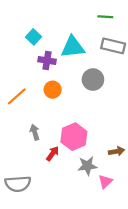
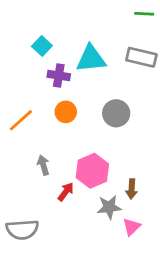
green line: (105, 17) -> (144, 14), moved
gray circle: (93, 80) -> (116, 113), moved
brown arrow: (116, 151) -> (132, 189), moved, turned 104

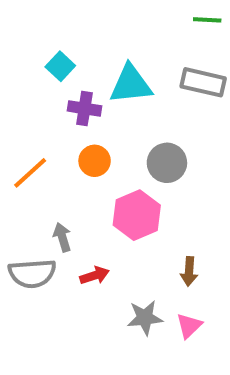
pink hexagon: (92, 171) -> (137, 215), moved
red arrow: (66, 192) -> (95, 275), turned 36
gray star: (109, 207) -> (145, 318), moved
gray semicircle: (22, 230) -> (32, 273), moved

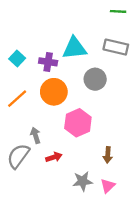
cyan square: (60, 66) -> (17, 59), moved
orange circle: (95, 161) -> (54, 92), size x1.5
gray circle: (167, 163) -> (95, 79), moved
gray semicircle: (32, 273) -> (18, 156), turned 130

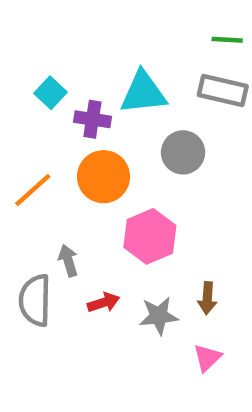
green line: (118, 11) -> (227, 40), moved
cyan square: (17, 59) -> (51, 93), moved
gray semicircle: (18, 156) -> (35, 300), turned -35
gray star: (83, 181) -> (159, 316), moved

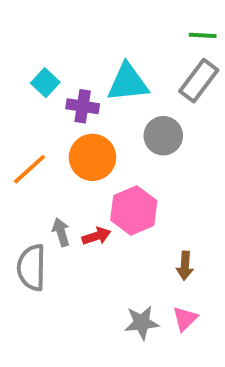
gray rectangle: (223, 91) -> (199, 81), turned -66
red arrow: (104, 303) -> (96, 236), moved
gray star: (159, 316) -> (142, 323), moved

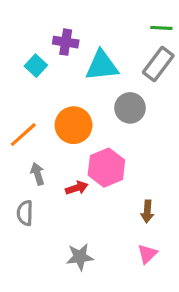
purple cross: (83, 106) -> (66, 42), moved
gray arrow: (61, 232) -> (37, 174), moved
gray semicircle: (31, 268) -> (25, 213), size x0.7
gray star: (142, 323) -> (80, 257), moved

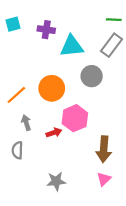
cyan square: (36, 66) -> (13, 24), moved, turned 32
brown arrow: (147, 211) -> (104, 149), size x1.6

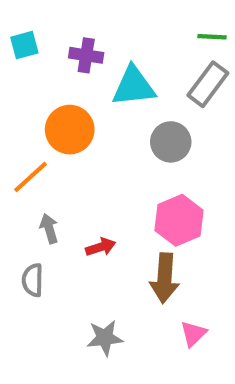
orange circle: (52, 88) -> (70, 130), moved
pink hexagon: (75, 118) -> (179, 220), moved
brown arrow: (104, 149) -> (165, 278), moved

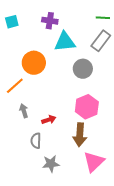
purple cross: (86, 55) -> (50, 21), moved
gray semicircle: (33, 280) -> (36, 141), moved
pink triangle: (193, 334) -> (94, 162), size x1.6

